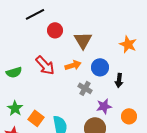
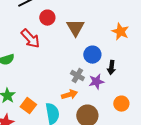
red arrow: (45, 65) -> (30, 39), moved
orange arrow: (73, 65) -> (69, 95), moved
purple star: (104, 106) -> (96, 82), moved

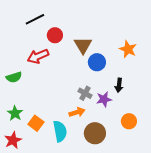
red arrow: (30, 39) -> (38, 56), turned 110
blue circle: (92, 55) -> (97, 62), moved

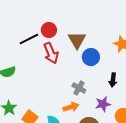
black line: (35, 19) -> (29, 39), moved
red arrow: (38, 56) -> (51, 53), moved, turned -90
purple star: (104, 99) -> (103, 104), moved

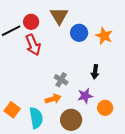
brown triangle: (77, 40) -> (59, 16), moved
blue circle: (91, 57) -> (79, 33), moved

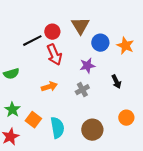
black arrow: (95, 72) -> (116, 82), turned -32
gray cross: (61, 80) -> (82, 90), turned 32
purple star: (85, 96) -> (87, 66), moved
orange arrow: (53, 99) -> (49, 87), moved

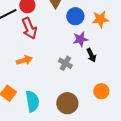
orange star: (125, 46) -> (100, 19), turned -30
purple star: (87, 66) -> (80, 39), moved
gray cross: (82, 90) -> (65, 63), moved, turned -32

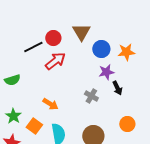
red arrow: (29, 28) -> (55, 61), turned -105
orange arrow: (24, 60) -> (50, 104), moved, turned 49

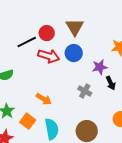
blue circle: (101, 49) -> (74, 53), moved
red arrow: (55, 61) -> (49, 56), turned 55

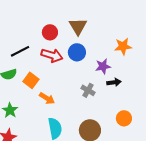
black line: (27, 42) -> (20, 51), moved
black arrow: (111, 83) -> (114, 82), turned -72
orange square: (28, 121) -> (31, 80), moved

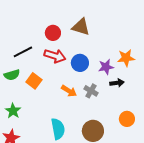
brown triangle: (78, 26) -> (81, 27), turned -42
orange star: (123, 46) -> (126, 58), moved
blue circle: (77, 52) -> (80, 63), moved
orange arrow: (47, 98) -> (69, 91), moved

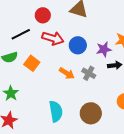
red circle: (53, 33) -> (43, 15), moved

